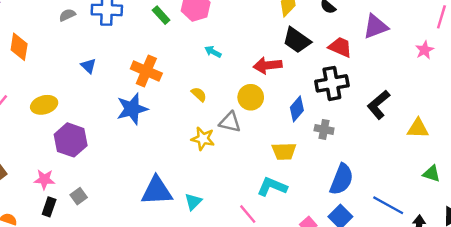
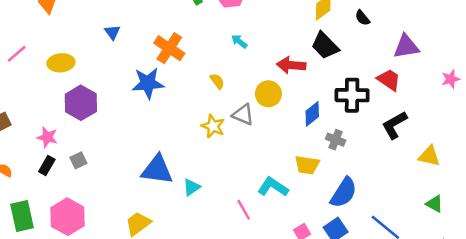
red trapezoid: (340, 47) -> (389, 80), moved
yellow trapezoid: (284, 151) -> (307, 165), moved

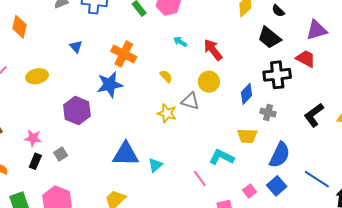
black trapezoid: (325, 46) -> (269, 38), moved
red arrow: (291, 65) -> (213, 50), moved, turned 55
purple hexagon: (81, 103) -> (77, 111), moved
black L-shape: (394, 125) -> (314, 115), moved

